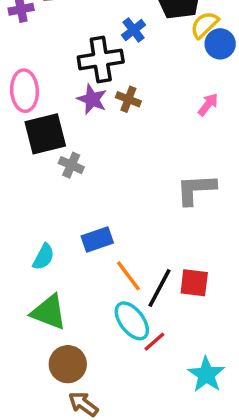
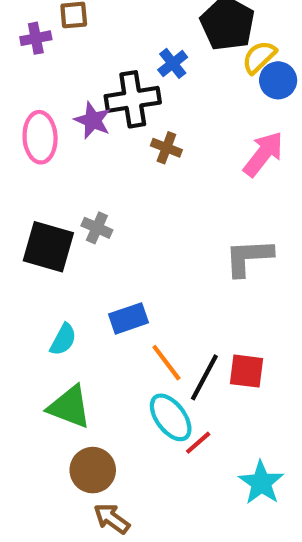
purple star: (92, 99) -> (93, 120), moved
pink arrow: (208, 104) -> (263, 154), size x1.6
black square: (45, 134) -> (48, 247), moved, turned 30

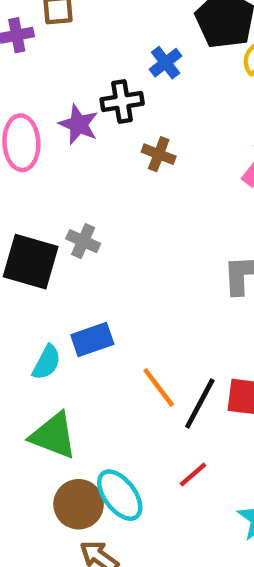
black cross: (133, 99) -> (122, 102), size x0.7
blue rectangle: (129, 318) -> (92, 339), moved
cyan ellipse: (171, 417) -> (120, 495), moved

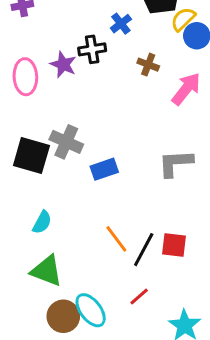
brown cross: (159, 154) -> (148, 65), moved
gray cross: (83, 241) -> (66, 142), size x1.5
blue rectangle: (92, 339) -> (104, 169), moved

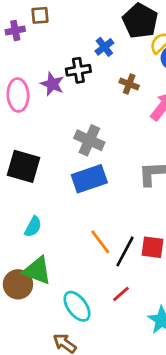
gray cross: (66, 142) -> (89, 140), moved
blue rectangle: (104, 169) -> (89, 179), size x1.4
brown circle: (63, 316) -> (18, 284), moved

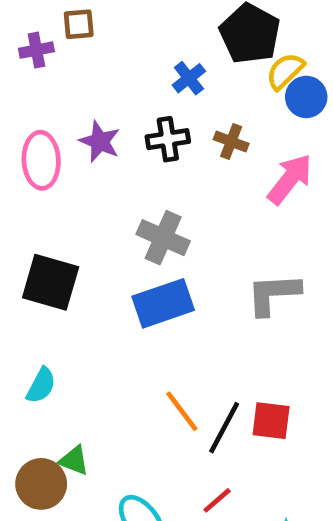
black cross: (78, 70) -> (168, 139), moved
cyan semicircle: (33, 227) -> (41, 385), moved
green triangle: (37, 271) -> (74, 461), size x0.6

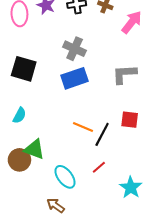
orange line: (182, 411) -> (83, 127), turned -30
red square: (271, 421) -> (130, 120), moved
green triangle: (74, 461) -> (34, 149), size x1.5

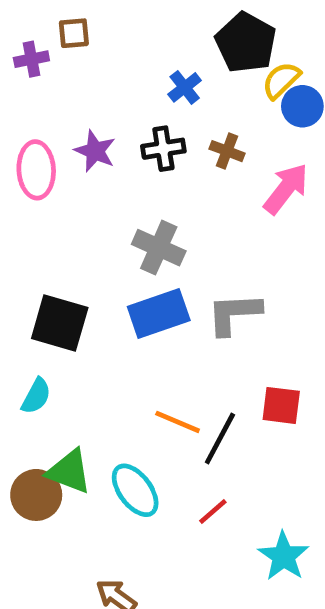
black square: (24, 69) -> (60, 323), moved
gray L-shape: (124, 74) -> (234, 314), moved
cyan ellipse: (65, 177) -> (135, 490), moved

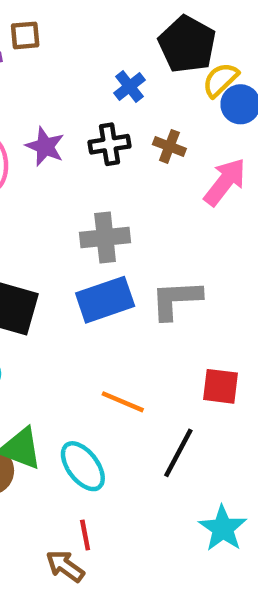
gray cross: (159, 248) -> (105, 238), turned -30
black line: (220, 438) -> (178, 453), moved
red line: (213, 511) -> (85, 535), moved, turned -60

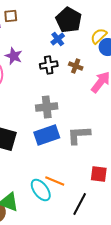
black pentagon: (187, 44) -> (69, 20), moved
purple star: (45, 146) -> (14, 56), moved
cyan ellipse: (83, 466) -> (41, 190), moved

